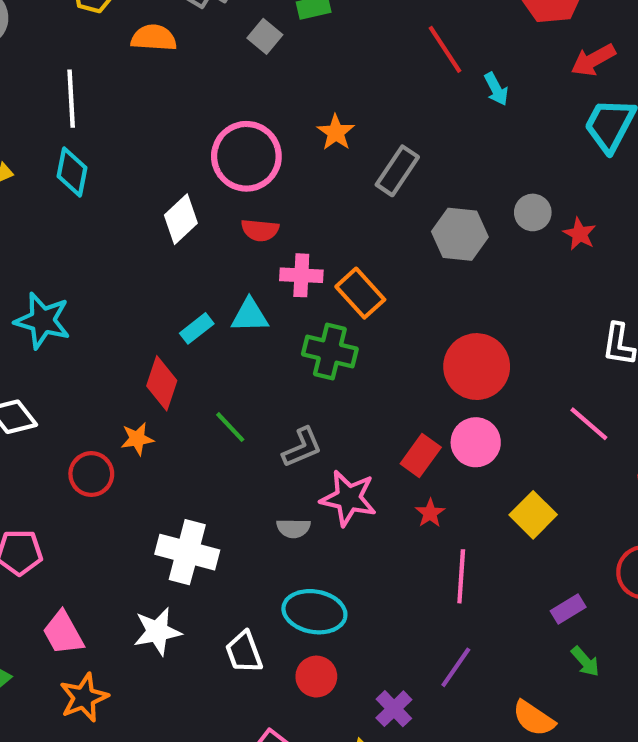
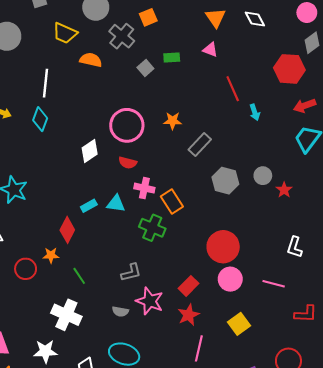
orange star: (336, 132) -> (173, 121), turned 30
pink line: (589, 424) -> (274, 284), turned -35
green line: (230, 427) -> (79, 276), moved
pink circle: (476, 442) -> (230, 279), moved
red star: (430, 513) -> (189, 315), size x1.5

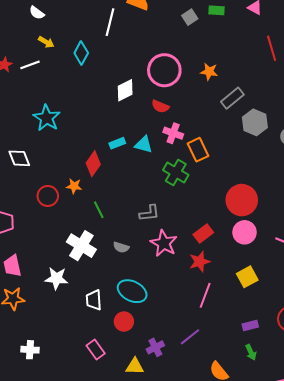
white line: (46, 83) -> (110, 22), moved
gray hexagon: (225, 181) -> (255, 122), moved
gray semicircle: (120, 311) -> (121, 247), moved

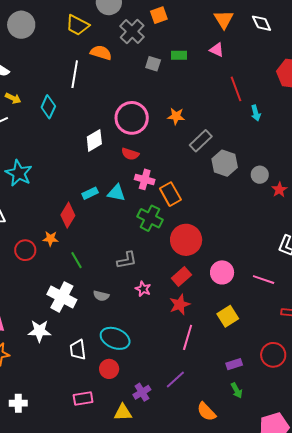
gray square: (190, 17) -> (153, 64), turned -35
red circle: (242, 200) -> (186, 240), moved
pink star: (164, 243) -> (143, 289), size x0.6
pink rectangle: (96, 350) -> (83, 399), turned -60

